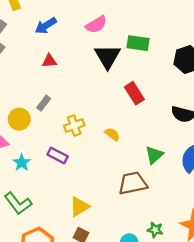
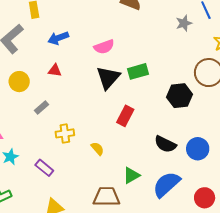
green rectangle: (138, 43) -> (138, 71), turned -36
red rectangle: (134, 93) -> (125, 116), turned 48
yellow circle: (19, 119) -> (19, 82), moved
purple rectangle: (58, 155) -> (44, 168), moved

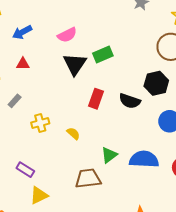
black hexagon: (180, 96) -> (156, 83), moved
black semicircle: (165, 144) -> (130, 101), moved
purple rectangle: (44, 168) -> (25, 170), moved
blue semicircle: (167, 184) -> (144, 159), turned 52

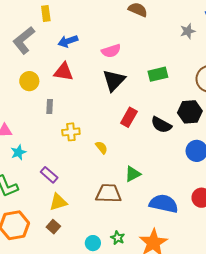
green rectangle: (103, 54) -> (158, 74), moved
red triangle: (23, 64) -> (64, 72), size x1.5
gray rectangle: (15, 101) -> (50, 106), turned -48
blue semicircle: (144, 159) -> (164, 204), moved

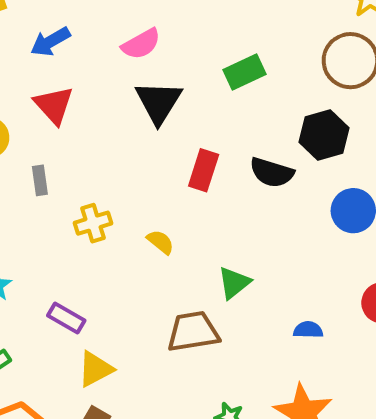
red triangle: (64, 72) -> (54, 105), turned 50
blue semicircle: (164, 204) -> (308, 330), size x0.5

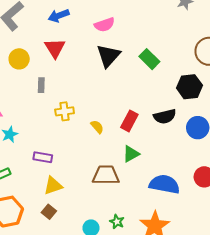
green rectangle: (244, 72) -> (149, 59), moved, turned 60
red rectangle: (204, 170) -> (129, 121), moved
black semicircle: (272, 172) -> (165, 116), moved, turned -40
purple rectangle: (66, 318) -> (43, 157), turned -30
blue semicircle: (308, 330) -> (164, 184), size x2.0

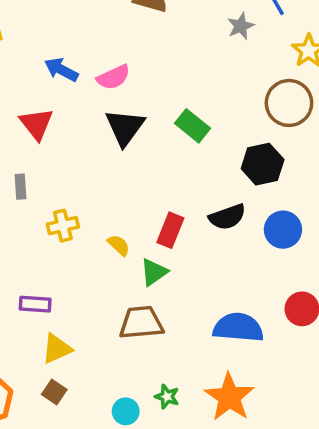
blue arrow: (59, 16) -> (61, 70), moved, turned 54
green triangle: (131, 154) -> (154, 272), moved

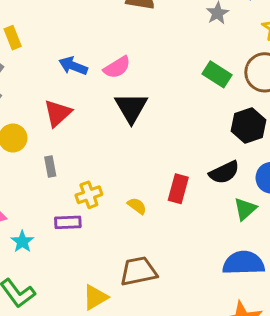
red triangle: (36, 124) -> (58, 113), turned 32
green rectangle: (192, 126) -> (217, 74), moved
green triangle: (154, 272) -> (245, 209), moved
purple rectangle: (35, 304) -> (68, 222), moved
brown trapezoid: (141, 323) -> (138, 271), moved

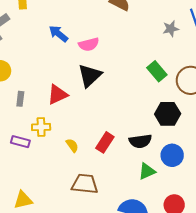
red triangle: (58, 113) -> (57, 95), moved
brown trapezoid: (138, 271) -> (85, 184), moved

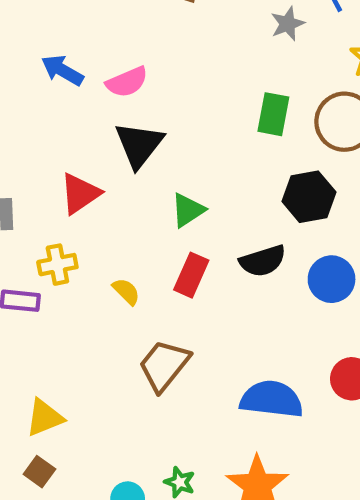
green rectangle: (157, 71) -> (273, 114), turned 60
green triangle: (147, 171) -> (188, 210), moved
brown trapezoid: (85, 184) -> (164, 365), turned -48

